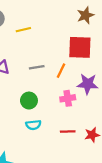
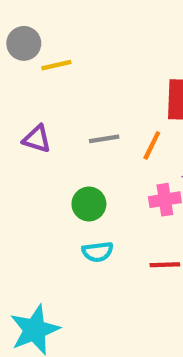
yellow line: (23, 30) -> (56, 65), moved

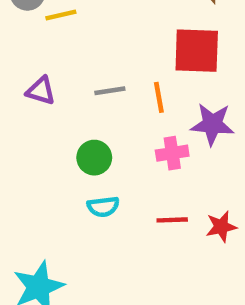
orange line: (152, 145) -> (159, 97), turned -36

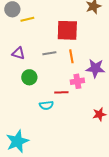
red square: (197, 51) -> (67, 30), moved
green circle: (94, 158) -> (29, 77), moved
red line: (172, 220) -> (61, 92), moved

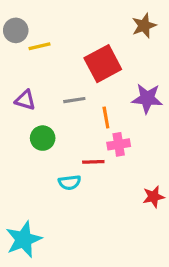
red square: (67, 30) -> (103, 64), turned -30
orange line: (71, 56) -> (106, 117), moved
purple star: (95, 68) -> (147, 98), moved

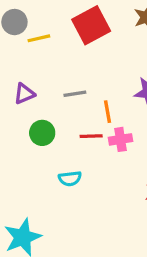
red square: (103, 64) -> (91, 25), moved
purple triangle: (25, 100) -> (24, 94), turned -40
red line: (93, 162) -> (91, 136), moved

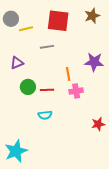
red square: (91, 25) -> (58, 21), turned 35
gray line: (75, 94) -> (47, 47), moved
red line: (91, 136) -> (47, 90), moved

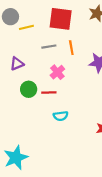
orange line: (68, 74) -> (71, 48), moved
pink cross: (76, 91) -> (57, 72), moved, turned -32
cyan semicircle: (45, 115) -> (61, 116), moved

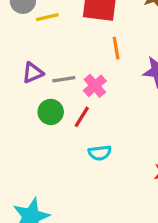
gray line: (49, 47) -> (64, 79), moved
red line: (49, 92) -> (82, 117), turned -56

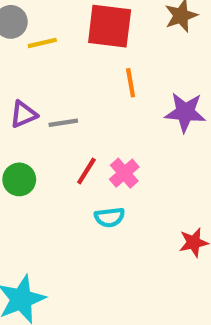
pink cross: (95, 86) -> (124, 173), moved
green circle: (51, 112) -> (19, 179), moved

